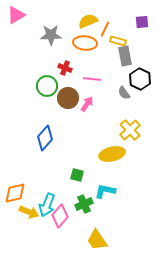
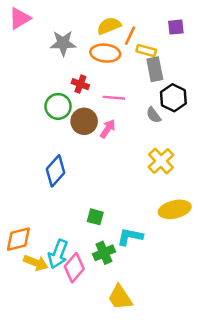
yellow ellipse: (112, 154) -> (175, 209), moved

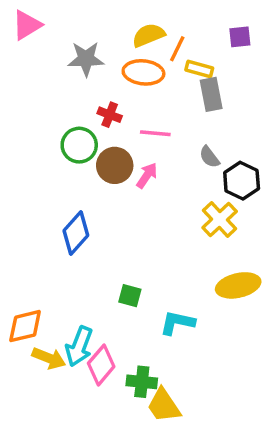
black hexagon: (173, 98) -> (242, 181), moved
green cross: (104, 253) -> (142, 382), moved, turned 30

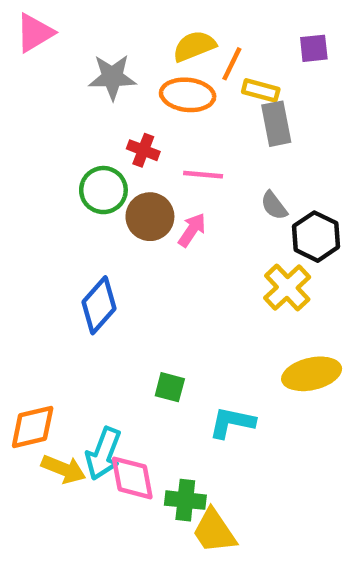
pink diamond: (101, 365) -> (132, 478), turned -51

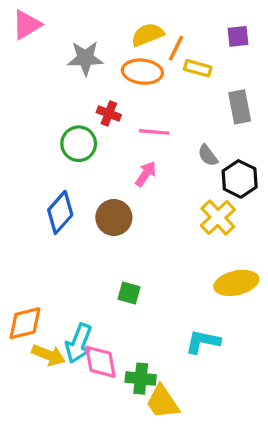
gray rectangle: (276, 124) -> (240, 107), moved
brown circle: (150, 217) -> (114, 218), moved
blue diamond: (99, 305) -> (60, 212), moved
cyan L-shape: (232, 423) -> (203, 342), moved

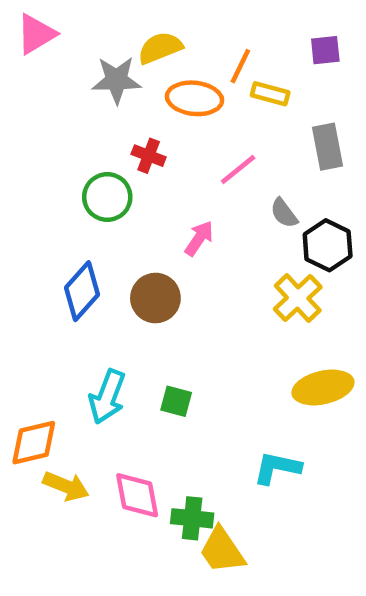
yellow semicircle: (147, 35) -> (160, 48), moved
pink line: (154, 132) -> (238, 169), moved, turned -44
cyan arrow: (79, 343) -> (107, 397), moved

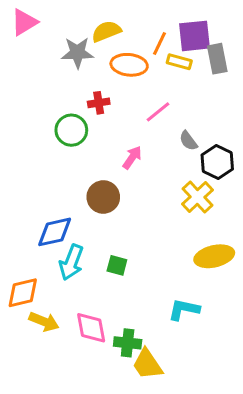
purple square: (325, 50) -> (194, 36), moved, size x1.6
gray rectangle: (328, 147) -> (217, 59), moved
red cross: (149, 156) -> (99, 103), turned -30
blue diamond: (82, 291) -> (55, 232), moved, turned 36

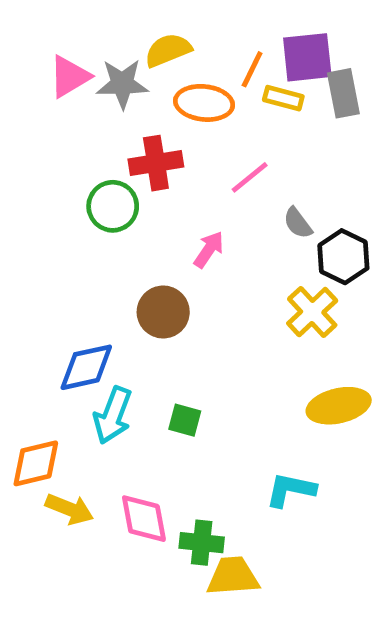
pink triangle: (24, 22) -> (69, 77), moved
red cross: (99, 103) -> (156, 163), size x1.5
yellow trapezoid: (147, 364) -> (233, 576), turned 120

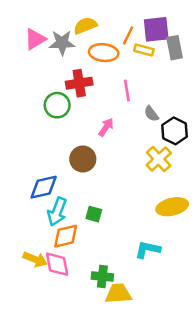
pink line: (250, 177) -> (127, 90), turned -60
orange diamond: (36, 463) -> (66, 236), moved
pink diamond: (144, 519) -> (57, 264), moved

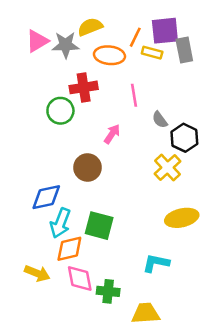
green square: (94, 214) -> (99, 226), size x1.6
pink diamond: (57, 264) -> (80, 278), moved
yellow trapezoid: (118, 294) -> (146, 313), moved

